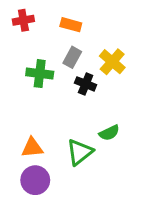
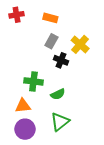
green cross: (40, 74) -> (33, 81), moved
green semicircle: (109, 133) -> (58, 94), moved
green triangle: (80, 152) -> (60, 122), moved

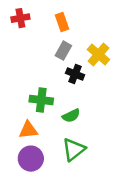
orange rectangle: (50, 18) -> (62, 22), turned 56

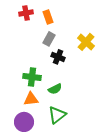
red cross: (20, 18) -> (26, 13), moved
yellow cross: (98, 54) -> (86, 42), moved
orange triangle: (28, 130) -> (31, 99), moved

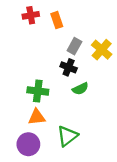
gray rectangle: (49, 39) -> (74, 46), moved
green semicircle: (55, 89) -> (80, 89), moved

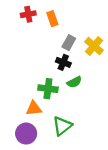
green cross: (38, 91) -> (48, 89), moved

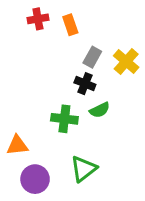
orange triangle: (34, 108) -> (17, 145), moved

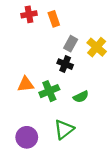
green semicircle: (100, 110) -> (81, 97), moved
green cross: (64, 119) -> (49, 91), turned -30
orange triangle: (17, 145) -> (26, 84), moved

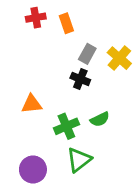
green cross: (49, 91) -> (66, 126), moved

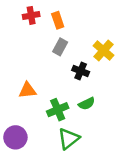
gray rectangle: (87, 54) -> (60, 47), moved
black cross: (80, 79) -> (81, 71), moved
purple circle: (33, 169) -> (15, 137), moved

